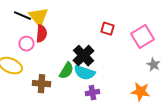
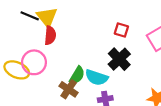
pink circle: (26, 44) -> (34, 62), moved, size x1.5
black cross: (83, 56) -> (119, 59), moved
brown cross: (41, 84) -> (69, 89), moved, turned 30

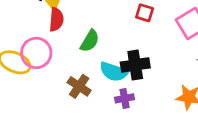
black cross: (119, 59) -> (135, 65), moved, turned 35
green semicircle: (77, 75) -> (90, 41), moved

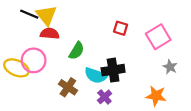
red semicircle: (56, 19) -> (50, 34), turned -90
purple cross: (125, 98) -> (104, 97), turned -32

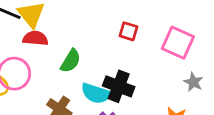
pink square: (158, 37) -> (178, 43), turned -35
black cross: (113, 70) -> (119, 86), turned 30

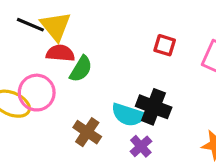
green semicircle: (71, 61) -> (81, 69), moved

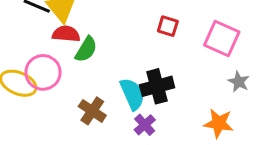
black cross: (154, 107) -> (157, 86), turned -36
cyan semicircle: (128, 115) -> (132, 94), turned -132

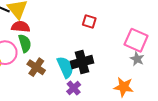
pink square: (222, 39) -> (136, 40), moved
green semicircle: (86, 49) -> (25, 43), moved, turned -48
brown cross: (92, 111) -> (36, 67), moved

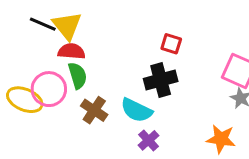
black cross: (82, 62) -> (161, 80), moved
cyan semicircle: (65, 67) -> (136, 110), turned 140

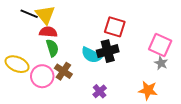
red square: (171, 44) -> (115, 27), size x1.5
pink circle: (49, 89) -> (42, 76), moved
cyan semicircle: (136, 110) -> (92, 55), moved

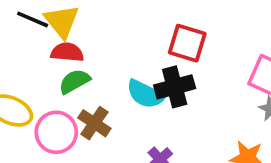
green semicircle: (52, 48) -> (74, 81), turned -102

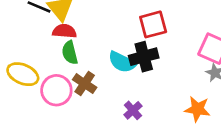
red square: (187, 43) -> (153, 24), turned -32
green semicircle: (74, 81) -> (70, 53), turned -75

